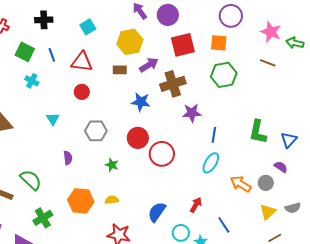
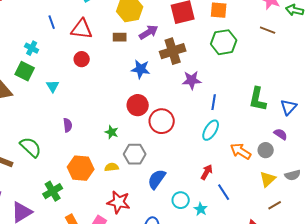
green square: (25, 52) -> (25, 71), moved
gray hexagon: (96, 131) -> (135, 154), moved
red arrow: (196, 205) -> (207, 172), moved
green cross: (43, 218) -> (53, 191), moved

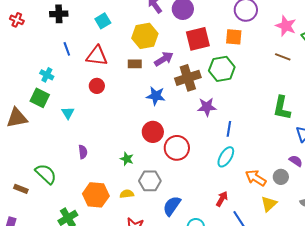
green hexagon: (224, 42) -> (222, 69), moved
green L-shape: (258, 99) -> (282, 108), moved
yellow triangle: (268, 179) -> (269, 204), moved

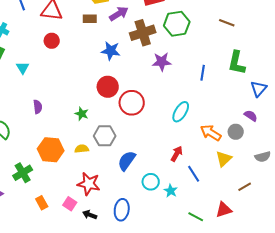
brown line: (283, 57) -> (227, 23), moved
blue line: (229, 129) -> (203, 73), moved

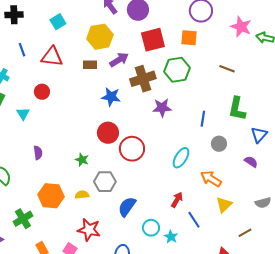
red circle: (52, 41) -> (42, 92), moved
gray circle: (236, 132) -> (219, 144), moved

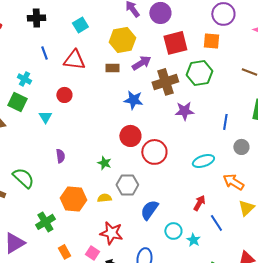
cyan ellipse: (181, 158) -> (203, 161), turned 40

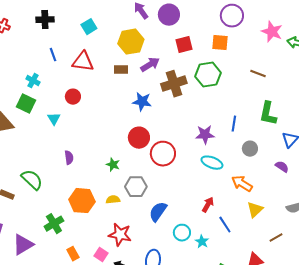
red square: (175, 43) -> (184, 45), size x0.7
purple star: (184, 111) -> (205, 135), moved
cyan ellipse: (203, 161) -> (212, 163), turned 40

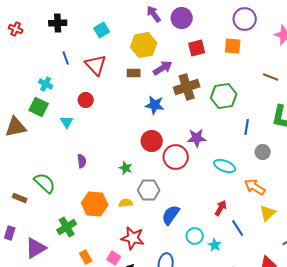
red triangle: (83, 62) -> (96, 65), turned 40
green hexagon: (208, 75) -> (224, 96), moved
purple star: (205, 135) -> (197, 138), moved

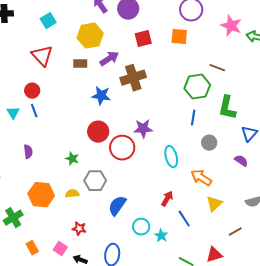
blue line: (66, 58) -> (34, 111), moved
green hexagon: (224, 96) -> (197, 87), moved
cyan ellipse: (225, 166) -> (171, 157), turned 55
red star: (133, 238) -> (79, 229), size x0.6

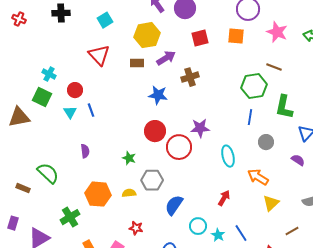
pink star: (231, 26) -> (277, 32), moved
brown cross: (133, 78) -> (190, 77), size x0.7
red circle: (32, 91) -> (75, 90), moved
blue line: (184, 219) -> (241, 233), moved

